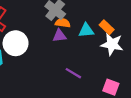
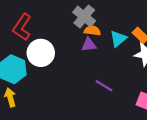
cyan triangle: (86, 30) -> (118, 39), turned -35

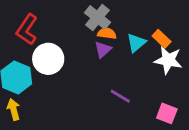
purple triangle: (89, 45) -> (103, 49), turned -35

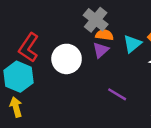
red L-shape: (27, 29) -> (29, 48), moved
white circle: (48, 59) -> (67, 59), moved

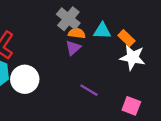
cyan triangle: (132, 44) -> (102, 31), moved, turned 42
white circle: (67, 59) -> (25, 79), moved

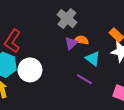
cyan triangle: (102, 31) -> (93, 59), moved, turned 35
orange semicircle: (77, 33) -> (81, 40), moved

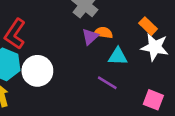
cyan triangle: (93, 59) -> (118, 56), turned -35

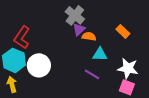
purple triangle: (90, 37) -> (79, 29), moved
white star: (155, 47) -> (128, 68), moved

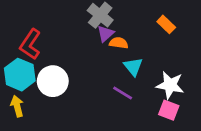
orange rectangle: (123, 31) -> (166, 24), moved
cyan triangle: (100, 54) -> (133, 67), turned 49

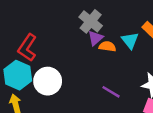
cyan triangle: (133, 67) -> (130, 40), moved

